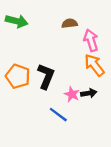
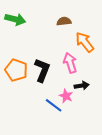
pink arrow: (91, 40) -> (70, 63), moved
orange arrow: (94, 65) -> (85, 42), moved
pink star: (72, 94) -> (66, 96), moved

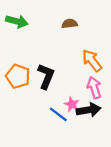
orange arrow: (85, 42) -> (92, 61), moved
pink arrow: (70, 63) -> (94, 87), moved
black arrow: (82, 86) -> (89, 110), moved, size x1.5

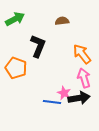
green arrow: (17, 21) -> (15, 19), turned -42
black L-shape: (46, 76) -> (38, 46), moved
blue line: (58, 114) -> (52, 102), turned -30

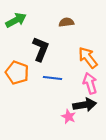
pink star: (64, 93) -> (69, 117), moved
blue line: (52, 102) -> (52, 78), moved

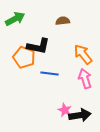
black L-shape: (41, 49) -> (38, 46), turned 80
orange pentagon: (17, 73) -> (24, 57), moved
black arrow: (85, 105) -> (80, 115), moved

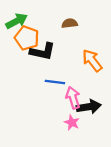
orange pentagon: (24, 57) -> (27, 38), moved
pink arrow: (85, 79) -> (73, 98), moved
black arrow: (80, 115) -> (89, 107), moved

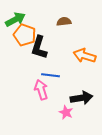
black L-shape: (43, 51) -> (39, 47), turned 95
orange arrow: (92, 60) -> (85, 56), turned -35
pink arrow: (73, 98) -> (41, 90), moved

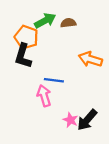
green arrow: (15, 19) -> (45, 21), moved
black L-shape: (39, 47) -> (23, 56), moved
black arrow: (81, 98) -> (87, 120), moved, turned 140

